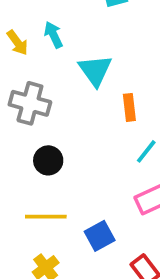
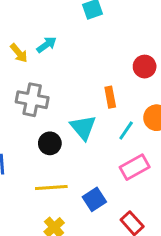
cyan arrow: (53, 35) -> (47, 45), turned 84
cyan triangle: (95, 70) -> (83, 128), moved

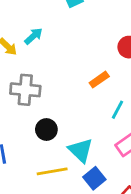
orange rectangle: (110, 97) -> (99, 80), turned 72
cyan triangle: (83, 128) -> (81, 150), moved

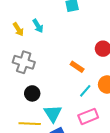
cyan arrow: (33, 36) -> (38, 26), turned 88
orange rectangle: (99, 80) -> (77, 67), turned 56

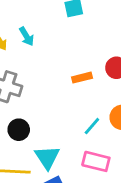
orange rectangle: (77, 67) -> (82, 78), moved, turned -48
pink rectangle: (88, 116) -> (96, 161), turned 36

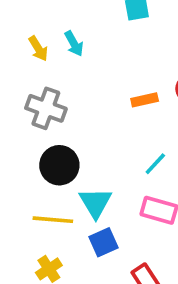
black circle: (19, 130) -> (59, 165), size x1.4

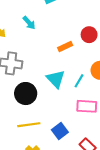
cyan arrow: (74, 44) -> (29, 23), moved
cyan triangle: (95, 203) -> (56, 79), moved

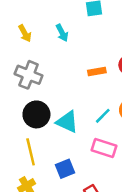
cyan triangle: (56, 79) -> (67, 122), moved, turned -36
yellow line: (29, 125) -> (31, 152), turned 70

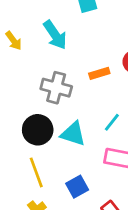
cyan arrow: (62, 33) -> (55, 35), size x1.5
gray cross: (29, 75) -> (56, 88), moved

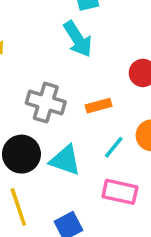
cyan arrow: (55, 35) -> (78, 39), moved
orange rectangle: (99, 73) -> (99, 106), moved

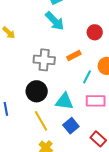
cyan triangle: (65, 160) -> (64, 101), moved

